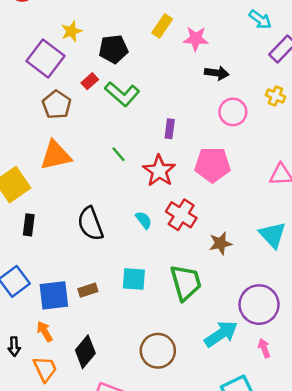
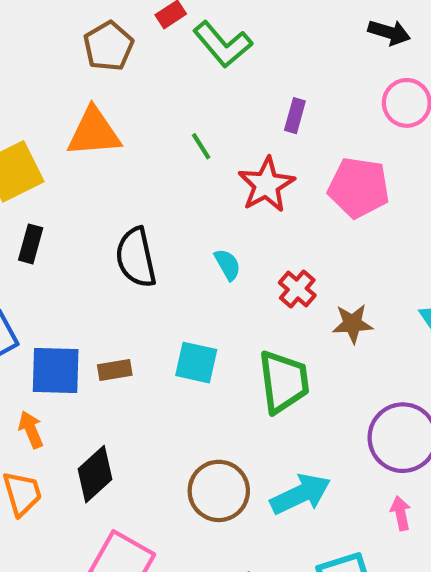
red cross: (181, 215) -> (297, 289), moved, size x0.7
cyan arrow: (221, 334) -> (301, 494), moved

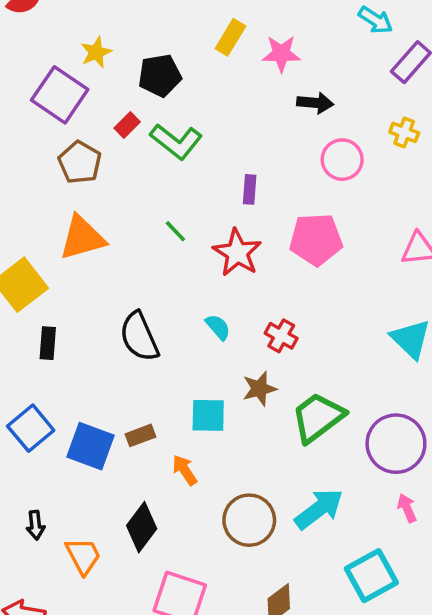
brown star: (353, 324) -> (259, 389), moved
blue square: (56, 370) -> (91, 446), turned 30
green trapezoid: (284, 382) -> (318, 417), moved, turned -108
orange arrow: (31, 430) -> (185, 470), moved

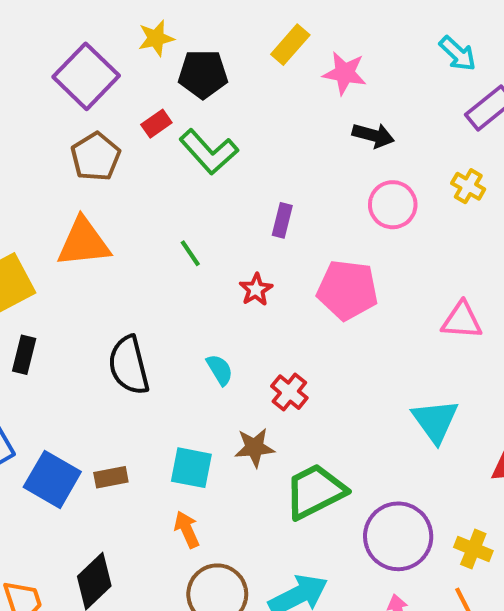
yellow star: (96, 52) -> (156, 38), moved
red star: (237, 253) -> (256, 290), size x0.6
orange arrow: (185, 470) -> (187, 530), moved

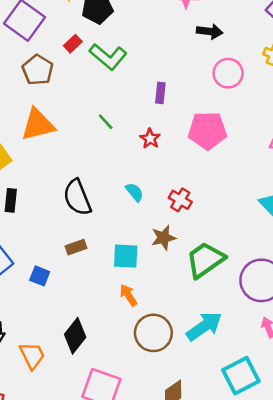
brown rectangle: (111, 477) -> (76, 247), moved
blue square: (52, 479) -> (40, 276), size x0.6

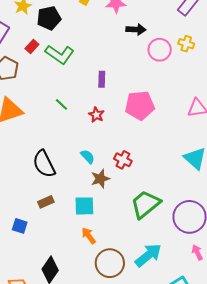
pink circle: (228, 73) -> (160, 50), moved
brown star: (163, 238) -> (100, 179), moved

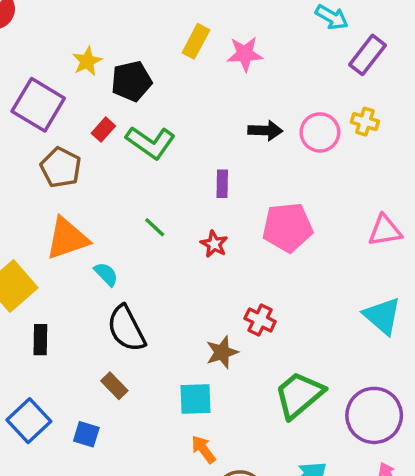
black arrow: (136, 29) -> (265, 130), moved
cyan semicircle: (88, 157) -> (106, 274), moved
brown rectangle: (46, 202) -> (114, 386), moved, turned 70

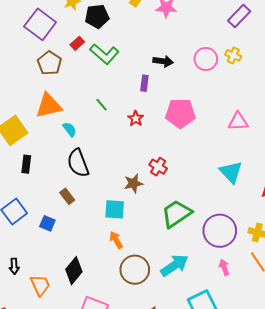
black arrow: (265, 130) -> (163, 61), moved

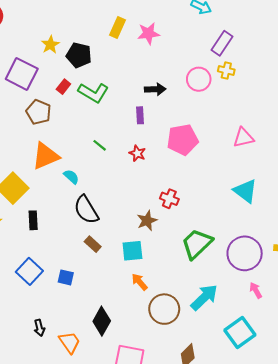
black pentagon: (97, 16) -> (79, 55), turned 30
purple rectangle: (239, 16) -> (222, 43), moved
brown rectangle: (67, 196) -> (93, 244), moved

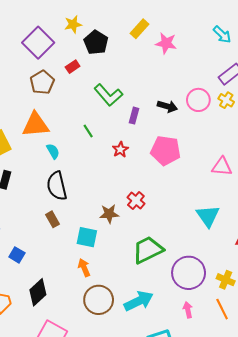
black arrow: (155, 89) -> (167, 106), moved
green L-shape: (93, 93) -> (108, 95), moved
blue square: (66, 277) -> (17, 255), moved

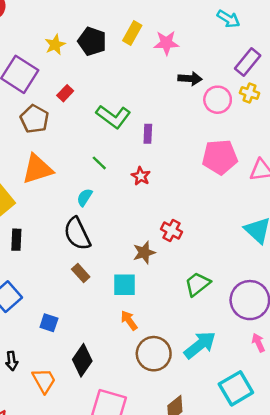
black pentagon: (96, 42) -> (92, 41), moved
black arrow: (167, 106) -> (190, 79), moved
pink pentagon: (166, 150) -> (220, 157), moved
cyan semicircle: (53, 151) -> (85, 197), moved, turned -105
green trapezoid: (148, 250) -> (197, 284), size x0.7

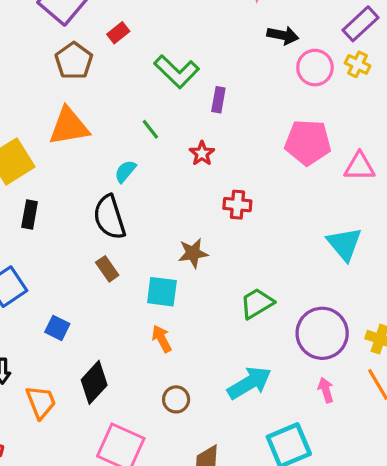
red cross: (172, 231) -> (237, 205), moved, turned -30
brown circle: (154, 354) -> (176, 399), moved, size x0.6

